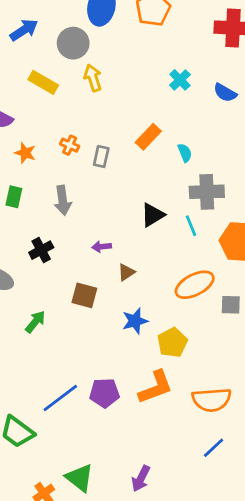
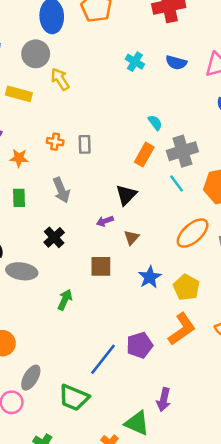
orange rectangle: (148, 137) -> (144, 155), moved
black triangle: (153, 215) -> (126, 195), moved
purple arrow: (141, 479) -> (164, 400), moved

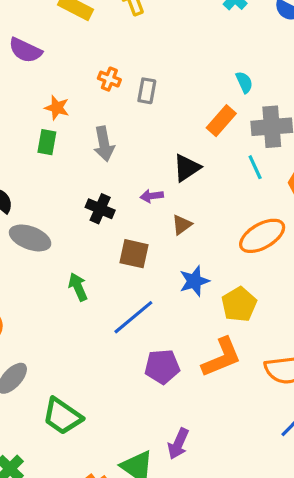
orange star: (19, 158) -> (57, 108), moved
black cross: (54, 237) -> (100, 209), moved, turned -36
green arrow: (65, 300) -> (78, 287), turned -60
blue line: (103, 359) -> (133, 317), moved

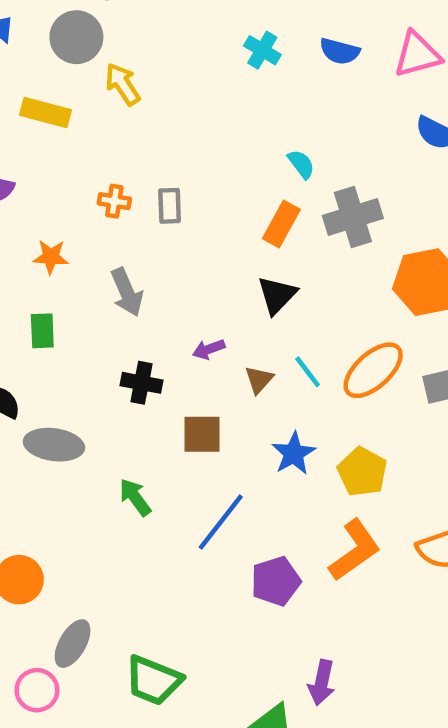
green rectangle: (47, 142) -> (42, 331), moved
cyan line: (255, 167) -> (308, 372), moved
black triangle: (187, 168) -> (277, 295), moved

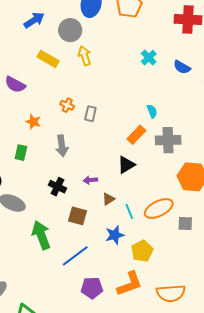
cyan line: (308, 372) -> (129, 211), moved
green arrow: (135, 497) -> (41, 235), size x1.6

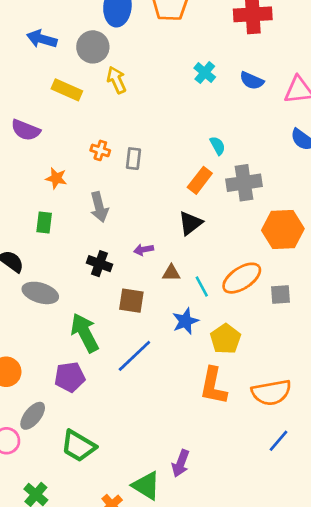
blue arrow: (34, 20) -> (42, 39), turned -125
brown triangle: (108, 199) -> (171, 273), turned 40
orange L-shape: (130, 284) -> (213, 386), turned 128
purple pentagon: (92, 288) -> (70, 377), moved

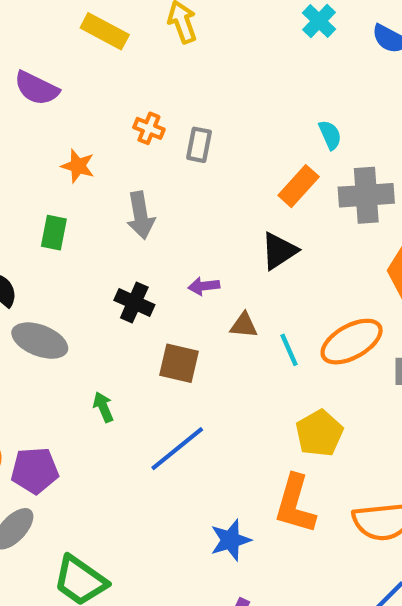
blue star: (185, 321) -> (231, 540), moved
green arrow: (85, 333) -> (103, 407), size x0.5
purple pentagon: (70, 377) -> (35, 470), moved

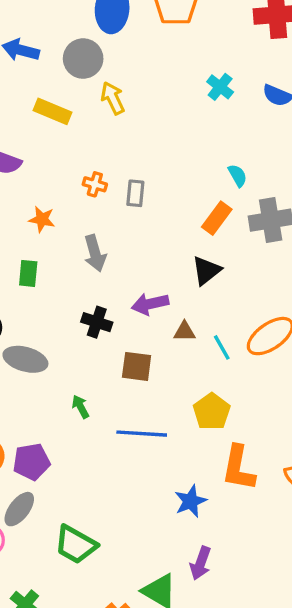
purple arrow: (204, 286) -> (150, 304), size x1.5
yellow pentagon: (319, 433) -> (212, 412), moved
blue line: (177, 449) -> (142, 434), turned 48

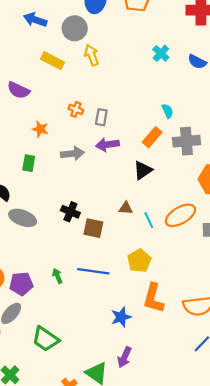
gray arrow: (95, 253) -> (72, 154), turned -85
purple arrow: (150, 304) -> (107, 145), moved
black cross: (97, 322) -> (70, 212), moved
green arrow: (80, 407) -> (57, 276), moved

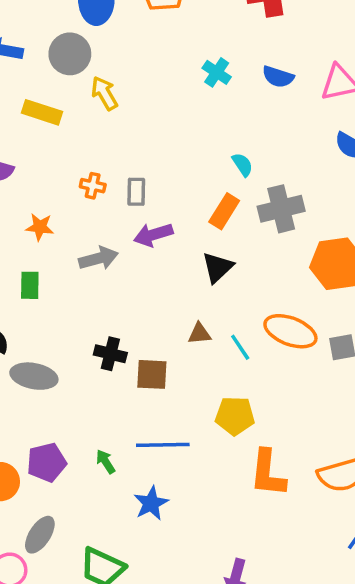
orange ellipse: (180, 215) -> (290, 331), turned 60
yellow pentagon: (139, 261) -> (235, 416), turned -30
purple pentagon: (21, 284) -> (47, 462), moved
blue star: (121, 317) -> (151, 503), moved

